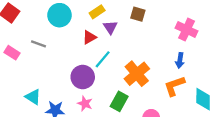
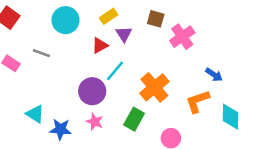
pink cross: (187, 30) -> (182, 37), moved, turned 30
blue arrow: (180, 60) -> (214, 75), moved, turned -64

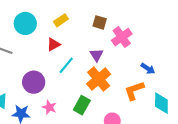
purple triangle: (124, 34) -> (97, 55), moved
purple circle: (92, 91) -> (34, 82), moved

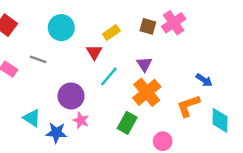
yellow rectangle: (61, 20) -> (111, 32), moved
pink cross: (122, 37) -> (174, 23), moved
red triangle: (54, 44) -> (94, 52), turned -32
pink star: (49, 107) -> (81, 120), moved

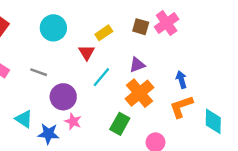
gray line: (38, 59) -> (39, 72), moved
purple triangle: (144, 64) -> (137, 65), turned 42
blue arrow: (204, 80) -> (181, 80), moved, turned -140

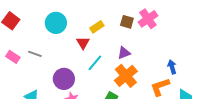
gray line: (39, 72) -> (35, 54), moved
blue arrow: (181, 80) -> (172, 67), moved

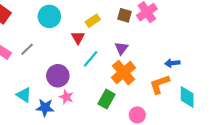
purple triangle: (124, 53) -> (121, 48), turned -32
gray line: (35, 54) -> (27, 49), turned -64
blue arrow: (172, 67) -> (172, 63), turned -80

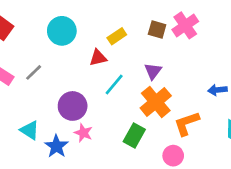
red triangle: (78, 38) -> (98, 58), turned 48
orange L-shape: (160, 84) -> (187, 123), moved
blue star: (45, 108) -> (56, 146), turned 30

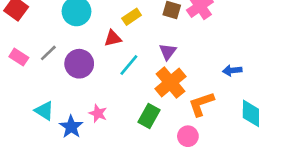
purple circle: (73, 106) -> (79, 64), moved

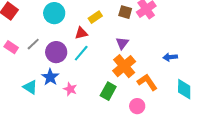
cyan line: (129, 65) -> (81, 53), moved
orange L-shape: (201, 104) -> (147, 82), turned 75
blue star: (71, 127) -> (50, 77), moved

